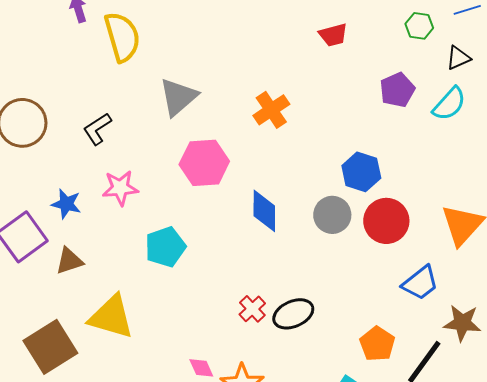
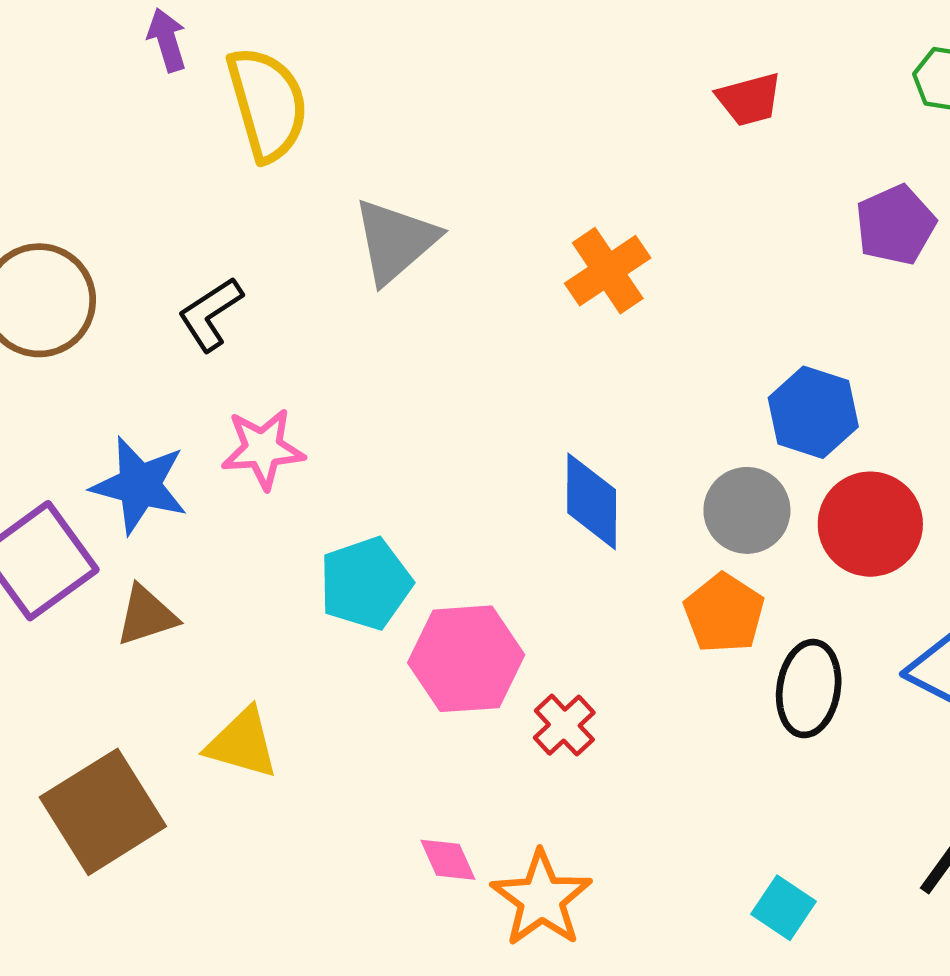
pink hexagon: (204, 163) -> (466, 659), moved
blue star: (66, 204) -> (140, 485), size x1.4
black ellipse: (293, 314) -> (809, 689), moved, turned -57
yellow triangle: (111, 317) -> (242, 743), size x0.7
orange pentagon: (377, 344) -> (724, 613), moved

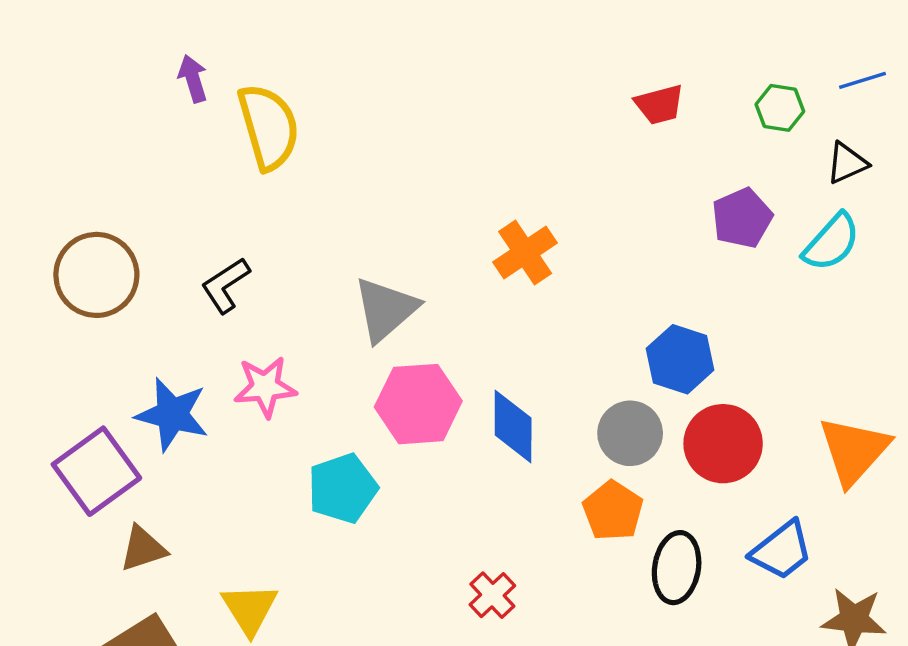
red trapezoid: (749, 99) -> (659, 104), moved
gray triangle: (395, 241) -> (386, 309), moved
brown triangle: (146, 615) -> (143, 549), moved
pink hexagon: (466, 659) -> (418, 404), moved
yellow triangle: (242, 743) -> (250, 609), turned 42

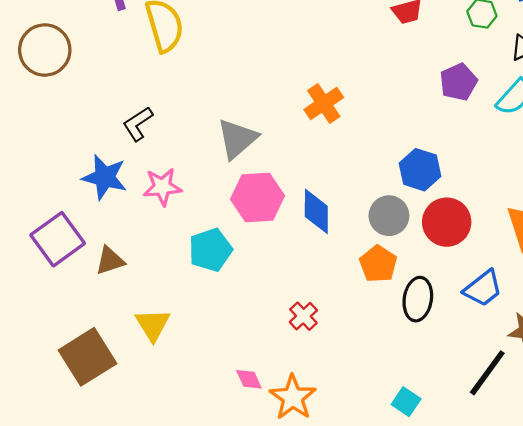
brown circle: (96, 275) -> (45, 50), moved
blue star: (172, 414) -> (105, 177), moved
brown triangle: (143, 549) -> (110, 261), moved

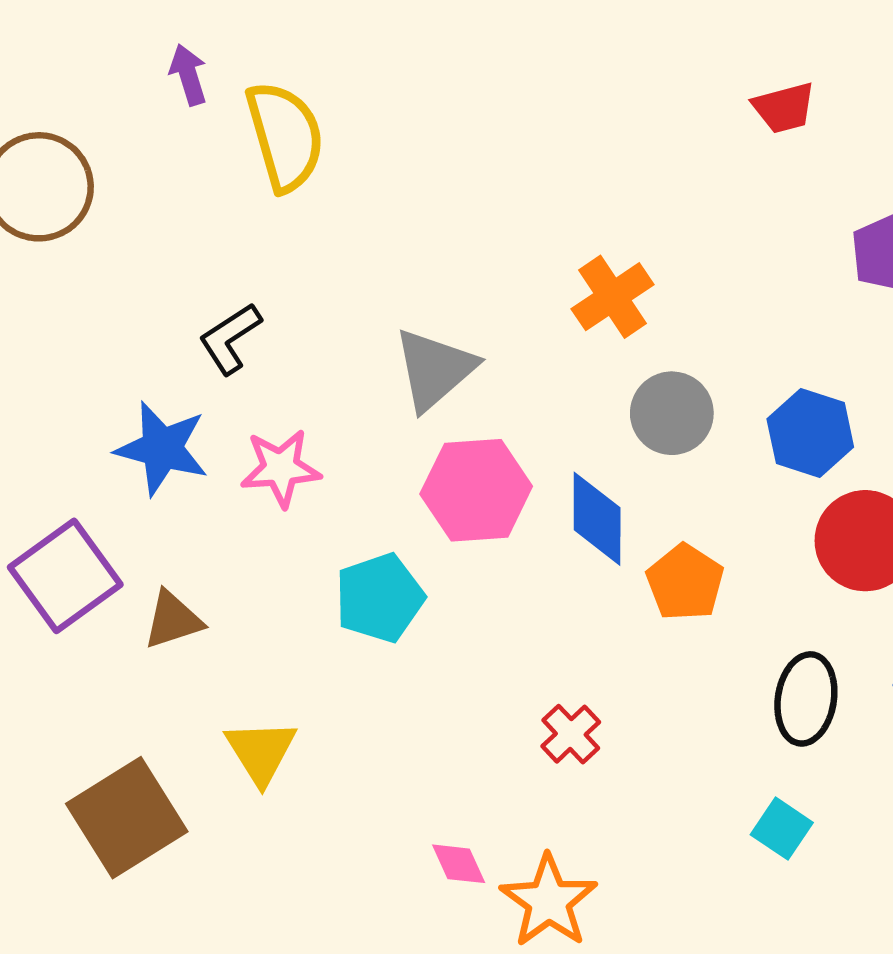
gray circle: (389, 216) -> (672, 413), moved
orange pentagon: (378, 264) -> (685, 582), moved
cyan square: (406, 402) -> (782, 829), moved

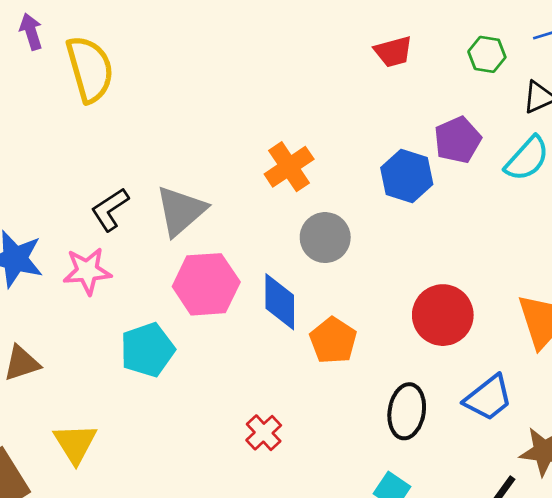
black L-shape: (230, 338) -> (110, 209), moved
blue hexagon: (810, 433) -> (407, 176), moved

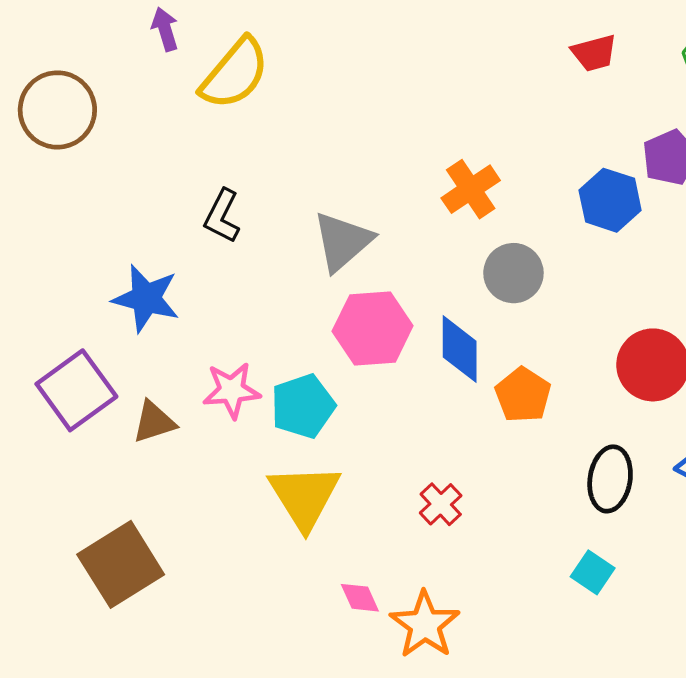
yellow semicircle: (90, 69) -> (235, 74), turned 56
black L-shape: (110, 209) -> (222, 216), moved, turned -30
pink star: (87, 271) -> (232, 390), moved
yellow triangle: (75, 443) -> (304, 496), moved, size x1.4

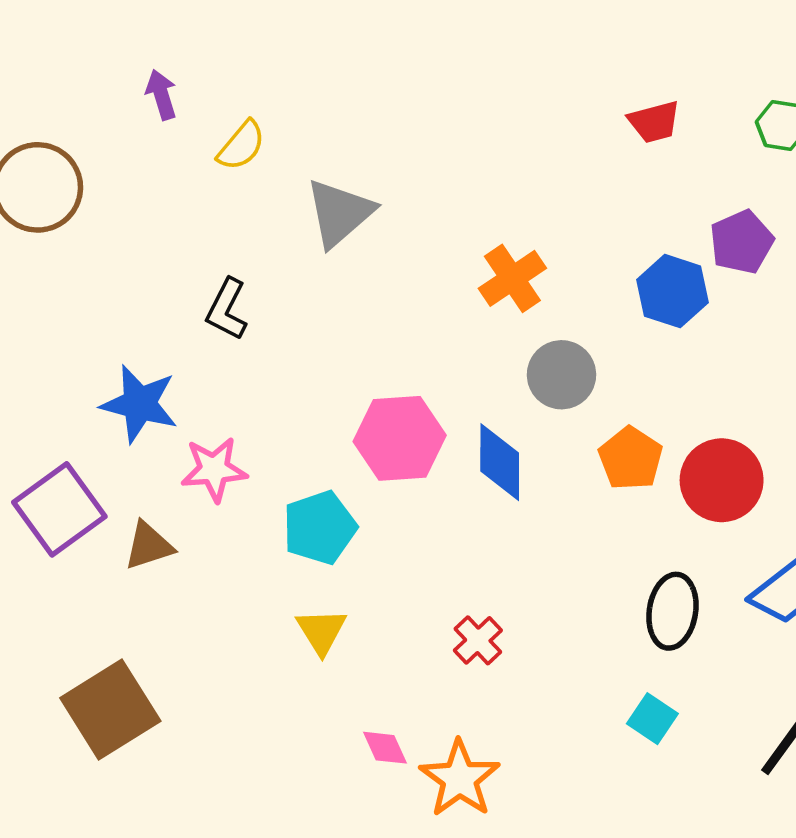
yellow semicircle: (235, 74) -> (241, 146), size x0.6
gray triangle: (342, 241) -> (340, 213), moved
pink star: (232, 390) -> (214, 469), moved
orange pentagon: (523, 395) -> (631, 458), moved
yellow triangle: (304, 496) -> (321, 631), size x0.6

